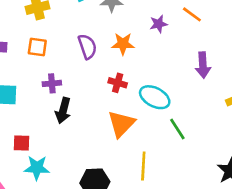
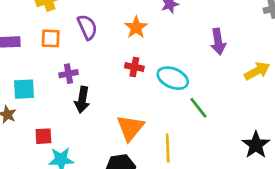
orange star: (123, 44) -> (136, 27), turned -30
purple semicircle: (87, 47) -> (87, 27), moved
orange triangle: (121, 124) -> (130, 128), moved

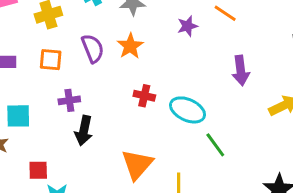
orange star: (136, 27) -> (130, 46), moved

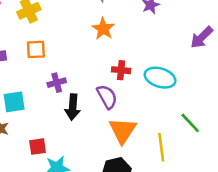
purple semicircle: (93, 48) -> (107, 97), moved
purple arrow: (241, 70) -> (202, 37), turned 60
green line: (215, 145) -> (190, 123), moved

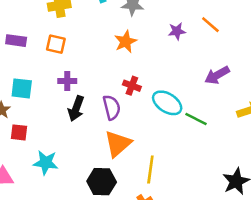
green line: (190, 123) -> (196, 119), moved, turned -35
red square: (38, 147) -> (19, 132), moved

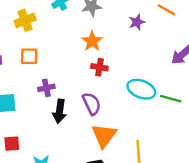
red cross: (132, 86) -> (99, 67), moved

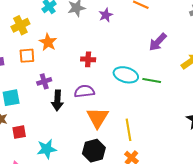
purple star: (137, 22) -> (106, 15), moved
orange star: (92, 41) -> (48, 42), moved
purple semicircle: (92, 104) -> (84, 91), turned -66

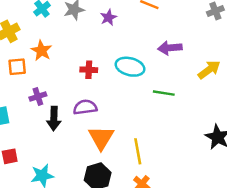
purple arrow: (158, 42) -> (170, 48), turned 42
cyan ellipse: (126, 75) -> (130, 67), moved

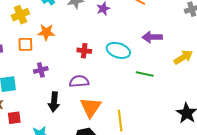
orange star: (41, 51) -> (46, 32), turned -30
black arrow: (54, 118) -> (54, 102), moved

